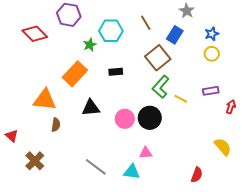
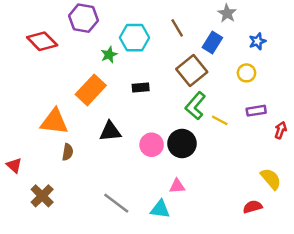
yellow circle: (212, 54) -> (246, 73), moved
red semicircle: (197, 175) -> (253, 207), moved, turned -126

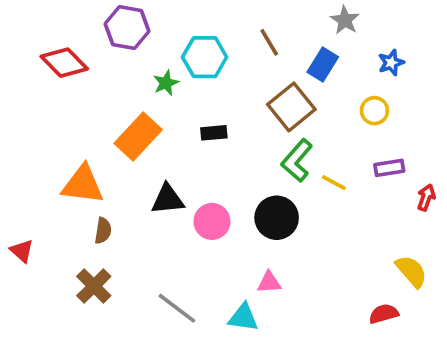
pink circle: (152, 145) -> (212, 221), moved
brown cross: (42, 196) -> (94, 286), moved

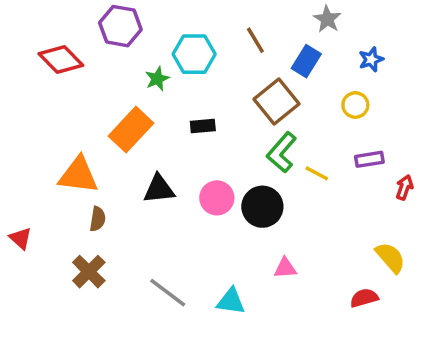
pink circle: (212, 221) -> (217, 198), moved
pink triangle: (269, 282) -> (285, 268), moved

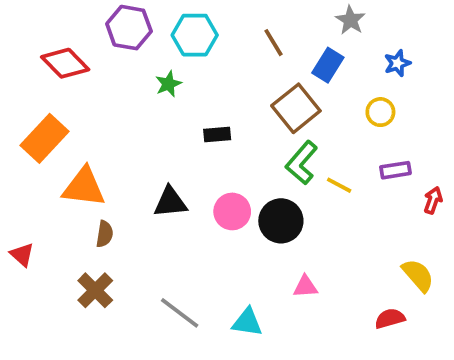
cyan hexagon: (194, 54) -> (195, 35), moved
orange rectangle: (131, 130) -> (45, 138), moved

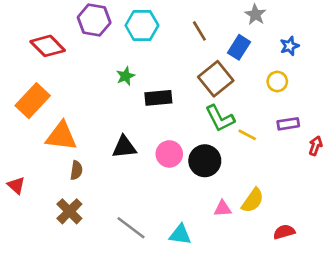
green star: (168, 84) -> (126, 76), moved
black rectangle: (217, 135) -> (158, 98), size x1.4
green L-shape: (302, 163) -> (220, 118), turned -68
yellow semicircle: (418, 275) -> (253, 200), moved, turned 76

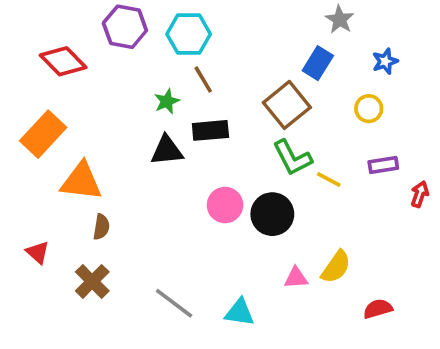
brown line: (199, 31) -> (203, 80), moved
black triangle: (124, 147) -> (167, 150), moved
red triangle: (16, 185) -> (38, 252), moved

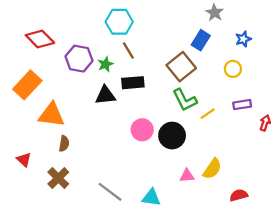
purple hexagon: (125, 27) -> (79, 59), moved
yellow line: (329, 180) -> (208, 114), turned -63

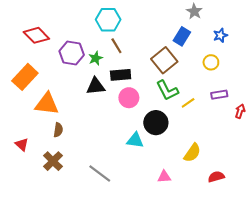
pink circle: (142, 130) -> (129, 98), moved
pink triangle: (187, 176) -> (164, 177), moved
cyan triangle: (151, 198) -> (135, 140), moved

